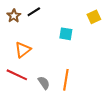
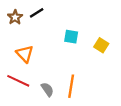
yellow square: (94, 17) -> (101, 45), moved, turned -32
orange triangle: (23, 50) -> (25, 54), turned -36

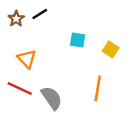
orange line: (71, 86) -> (98, 88), moved
gray semicircle: (47, 89) -> (52, 98), size x1.5

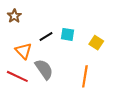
black line: (40, 14) -> (46, 36), moved
gray semicircle: (52, 98) -> (44, 69), moved

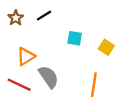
black line: (46, 36) -> (44, 16), moved
orange triangle: (23, 51) -> (26, 56), turned 42

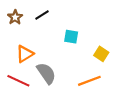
yellow square: (106, 47) -> (101, 54), moved
orange line: (94, 85) -> (89, 81), turned 60

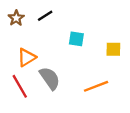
yellow square: (101, 54) -> (113, 49), moved, turned -32
red line: (18, 81) -> (20, 86), turned 35

